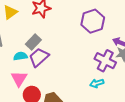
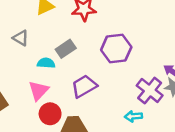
purple hexagon: (93, 21) -> (116, 49), moved
purple trapezoid: (39, 57) -> (84, 86), moved

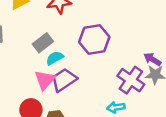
cyan semicircle: (46, 63) -> (55, 58), moved, turned -30
pink triangle: (38, 91) -> (45, 80), moved

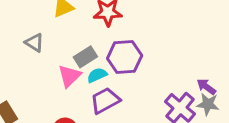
purple hexagon: (94, 39) -> (125, 57), moved
pink triangle: (45, 80) -> (69, 76), moved

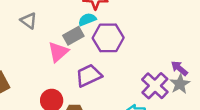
cyan semicircle: (97, 75) -> (87, 19), moved
gray star: (208, 104) -> (180, 84), turned 30

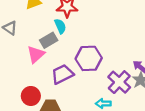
cyan semicircle: (87, 19) -> (60, 26), turned 88
purple hexagon: (108, 38) -> (89, 58), moved

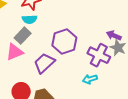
cyan semicircle: (60, 26) -> (30, 19), turned 128
pink triangle: (36, 54) -> (15, 52), turned 36

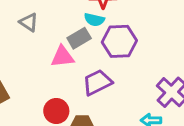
purple hexagon: (64, 42) -> (119, 41), moved

